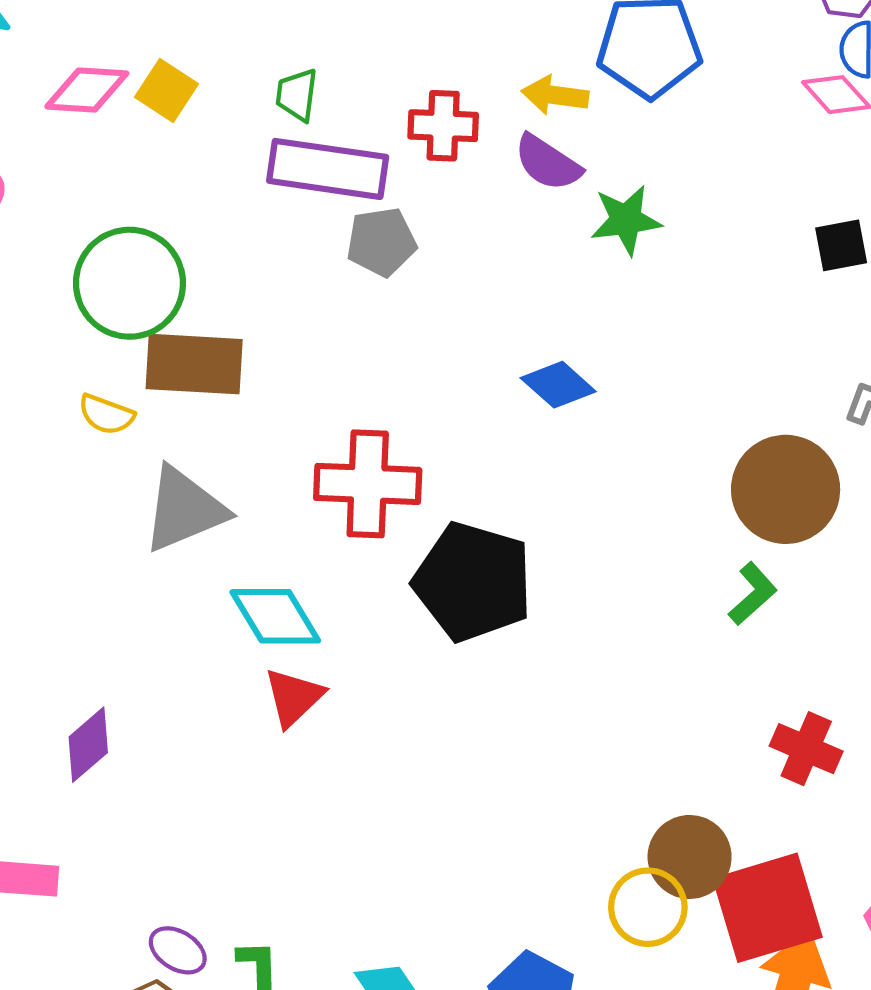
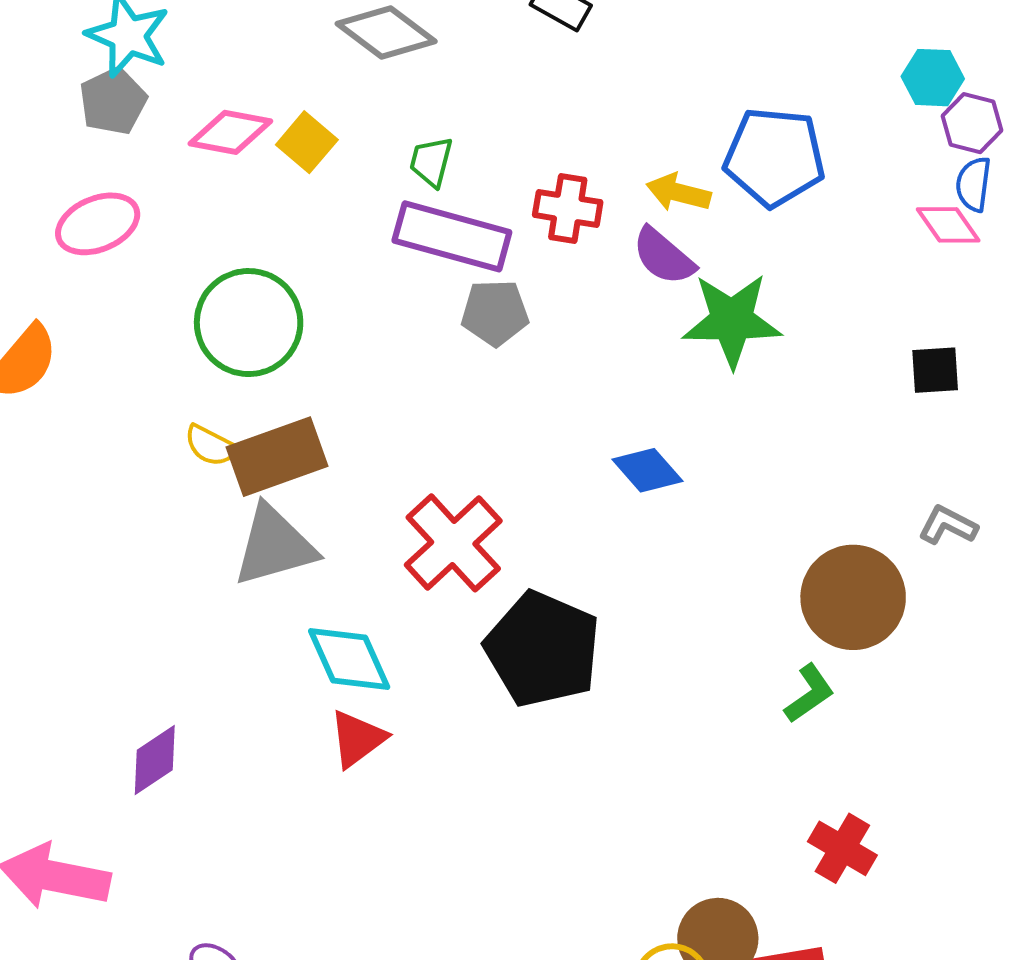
green star: (626, 220) -> (732, 320), size x1.4
brown rectangle: (194, 364) -> (277, 457), moved, turned -30
red cross: (368, 484) -> (453, 543), turned 38

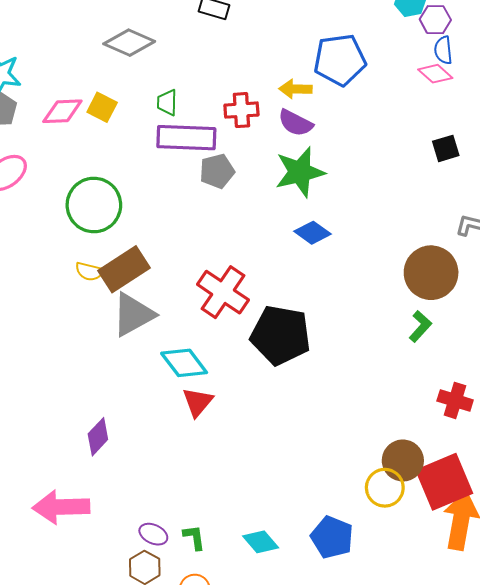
green star: (732, 320) -> (300, 172), moved

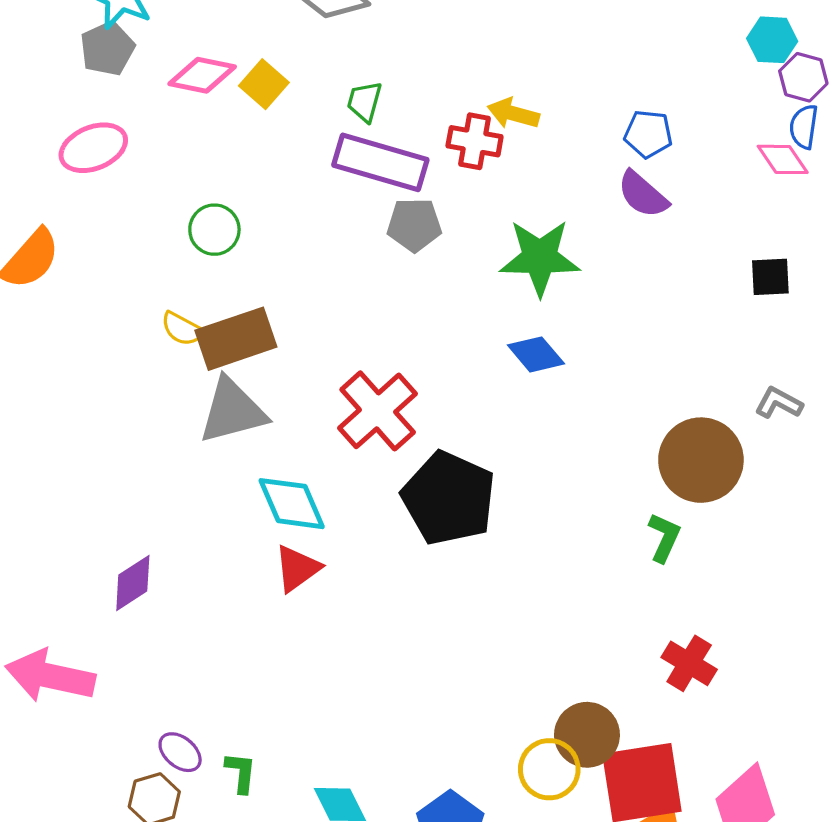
blue pentagon: (340, 60) -> (648, 134), moved, size x0.6
yellow arrow: (295, 89) -> (513, 113), moved
purple semicircle: (295, 123) -> (643, 194), moved
green circle: (94, 205) -> (214, 230), size x0.6
green L-shape: (420, 326) -> (664, 537), turned -32

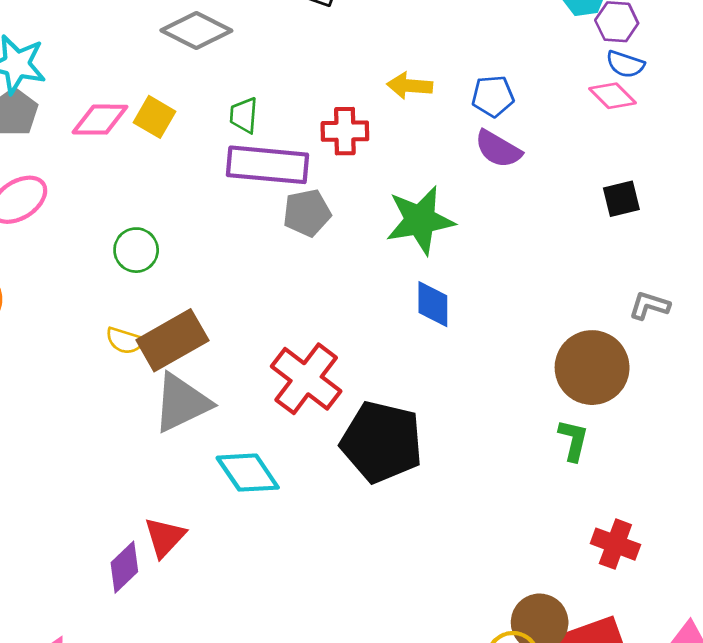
yellow arrow: (513, 113) -> (410, 86), moved
blue semicircle: (804, 127) -> (625, 64), turned -69
blue diamond: (536, 354) -> (433, 304), turned 51
red triangle: (297, 568) -> (165, 537), moved

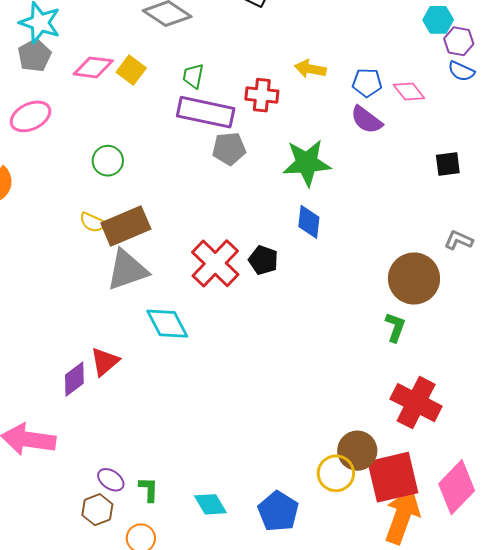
pink diamond: (613, 96) -> (409, 91), moved
black pentagon: (382, 442) -> (263, 260), moved, size x0.5
red cross: (615, 544) -> (416, 403), size x1.5

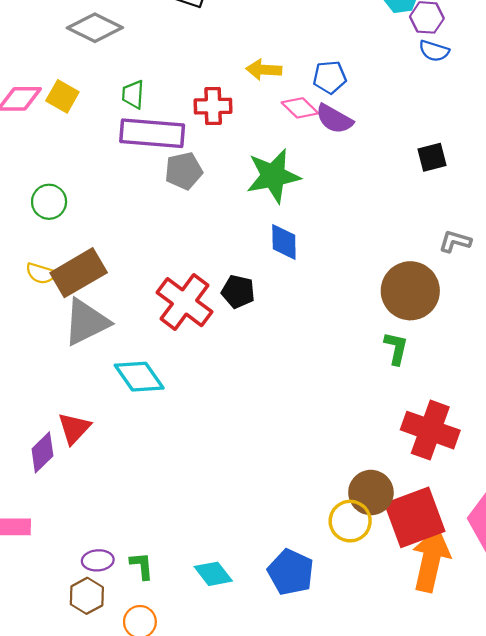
pink diamond: (409, 91) -> (300, 108), moved
purple ellipse: (111, 480) -> (98, 560), turned -32

